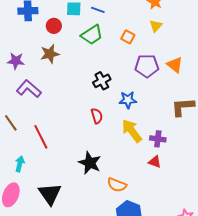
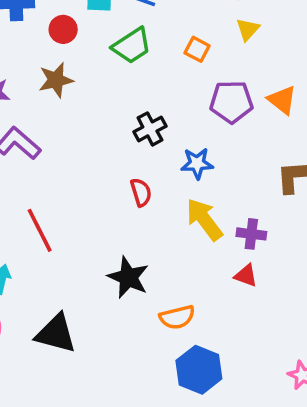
orange semicircle: (117, 185) -> (177, 317), turned -36
black triangle: (50, 194) -> (56, 333), turned -40

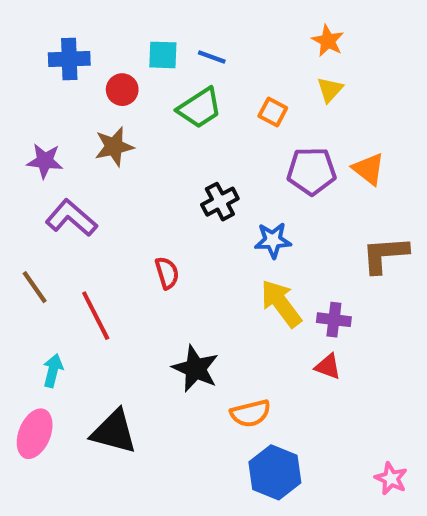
red semicircle: (141, 192) -> (167, 273), moved

